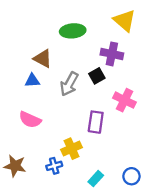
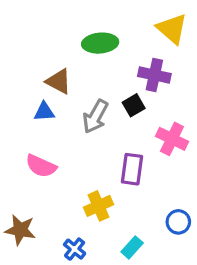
blue cross: (54, 166) -> (75, 249), moved, turned -35
blue circle: (131, 176) -> (178, 222), moved

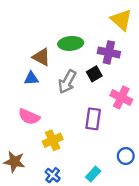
green ellipse: (100, 43) -> (71, 43), moved
yellow cross: (98, 206) -> (53, 140), moved

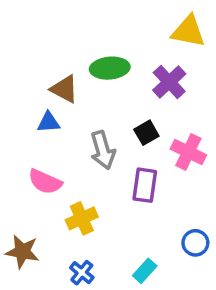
yellow triangle: (121, 20) -> (188, 31), turned -30
purple cross: (109, 52) -> (169, 82), turned 35
black square: (94, 74) -> (146, 133), moved
gray arrow: (67, 82) -> (103, 150), moved, turned -45

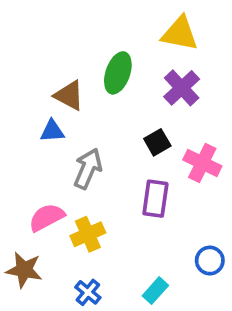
yellow triangle: (188, 31) -> (180, 34), moved
green ellipse: (110, 68) -> (118, 73), turned -66
gray arrow: (103, 150) -> (88, 169), moved, turned -141
pink semicircle: (45, 182) -> (47, 217), moved, turned 128

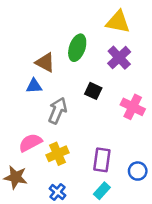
black square: (157, 142) -> (93, 91), moved, turned -35
purple rectangle: (155, 199) -> (102, 160), moved

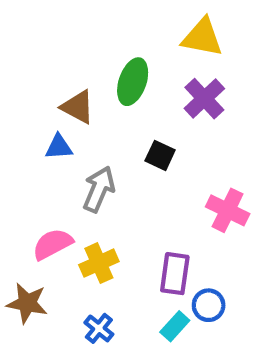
pink cross: (133, 107) -> (228, 210), moved
blue circle: (138, 171) -> (209, 305), moved

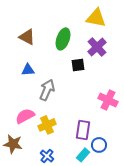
brown triangle: (78, 107) -> (27, 37), moved
black square: (160, 155) -> (78, 65), moved, turned -32

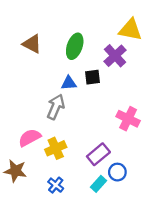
yellow triangle: (96, 18) -> (130, 30), moved
blue triangle: (28, 70) -> (69, 83), moved
purple rectangle: (83, 130) -> (98, 154), turned 42

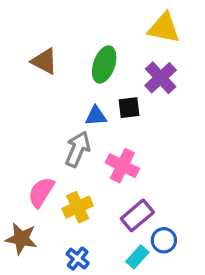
yellow triangle: (130, 30) -> (164, 28), moved
pink cross: (128, 119) -> (122, 166), moved
pink semicircle: (30, 138) -> (41, 192), turned -30

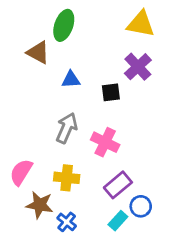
green ellipse: (104, 64) -> (64, 25), moved
blue triangle: (96, 116) -> (71, 80), moved
pink semicircle: (41, 192) -> (21, 172), moved
yellow cross: (78, 207) -> (67, 178), turned 30
brown star: (21, 239) -> (40, 205), moved

